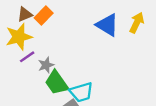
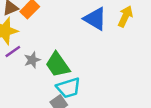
green trapezoid: (57, 83) -> (58, 65), moved

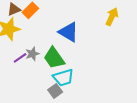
blue triangle: (95, 19) -> (69, 32), moved
purple line: (13, 51) -> (20, 58), moved

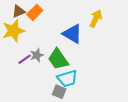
yellow arrow: (112, 17) -> (96, 19), moved
gray square: (55, 91) -> (59, 92), turned -32

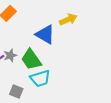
yellow arrow: (96, 19) -> (68, 19), turned 42
gray square: (59, 92) -> (16, 91), moved

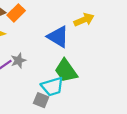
green trapezoid: (31, 59) -> (66, 71), moved
gray square: (16, 91) -> (41, 100), moved

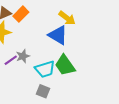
yellow arrow: (84, 20) -> (67, 18), moved, turned 60
cyan trapezoid: (52, 87) -> (45, 69), moved

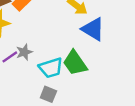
blue triangle: (58, 35) -> (93, 29), moved

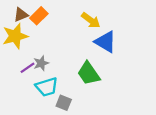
cyan trapezoid: (51, 68) -> (47, 87), moved

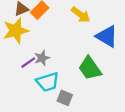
yellow arrow: (91, 20) -> (81, 15), moved

